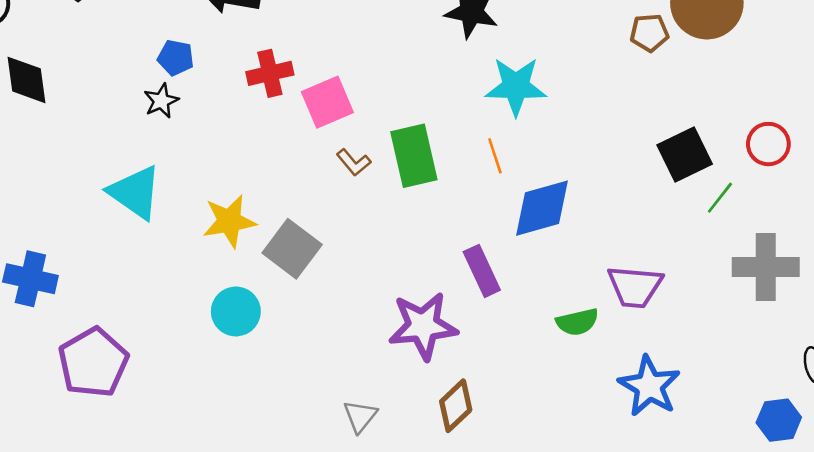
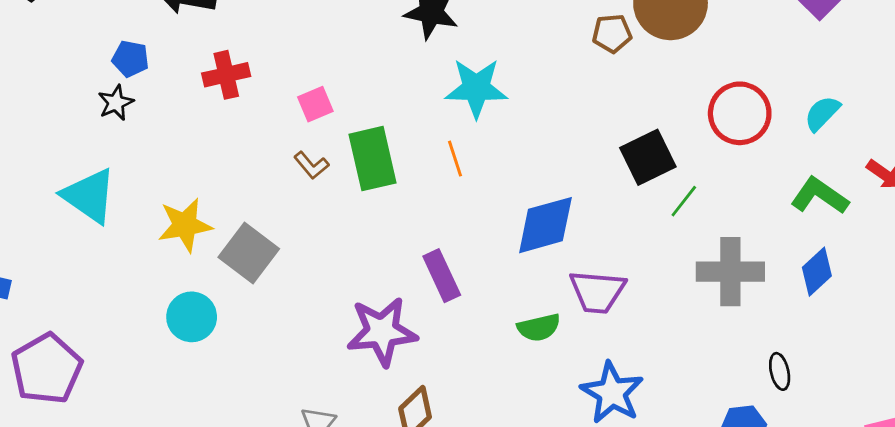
pink square: (327, 102) -> (315, 104), moved, size x0.7
red circle: (768, 144) -> (740, 113), moved, size x1.4
blue diamond: (542, 208) -> (545, 225), moved

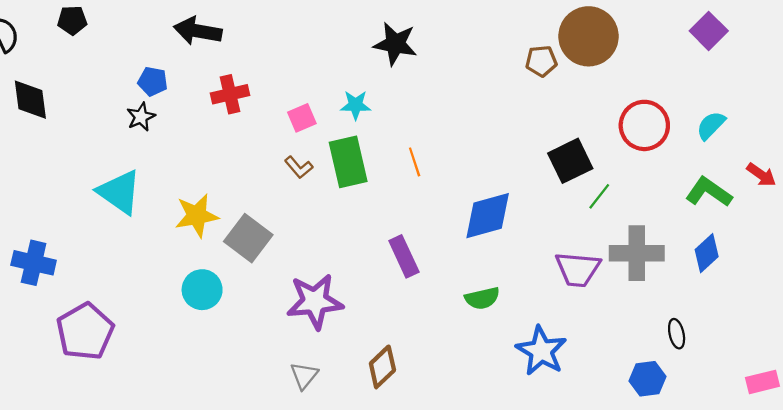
cyan star: (476, 88) -> (356, 105), moved, size x0.6
purple trapezoid: (597, 292) -> (578, 269), moved
purple star: (382, 332) -> (315, 301), moved

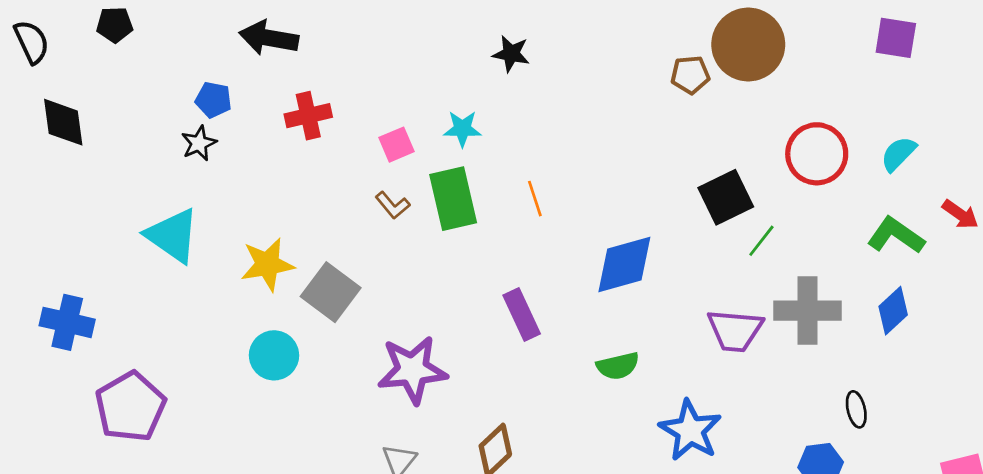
purple square: (709, 31) -> (896, 38), turned -36
black star: (395, 44) -> (511, 54), size x0.7

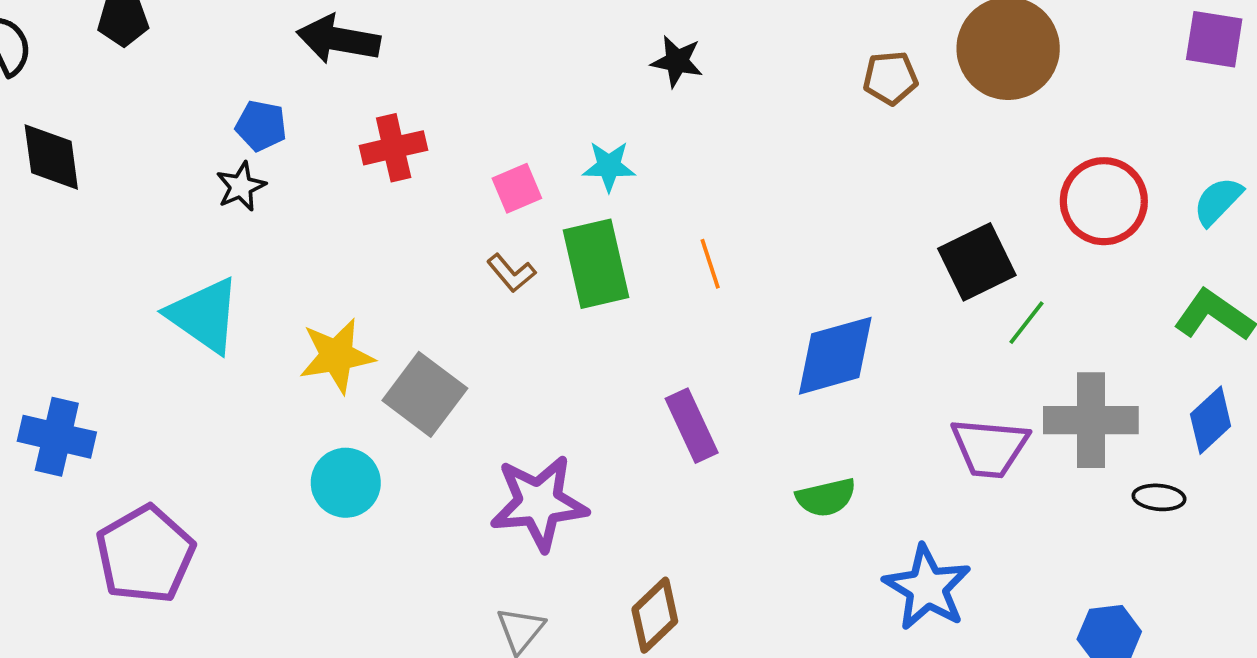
brown pentagon: (690, 75) -> (890, 78), moved
black ellipse: (856, 409) -> (1159, 497), moved, turned -72

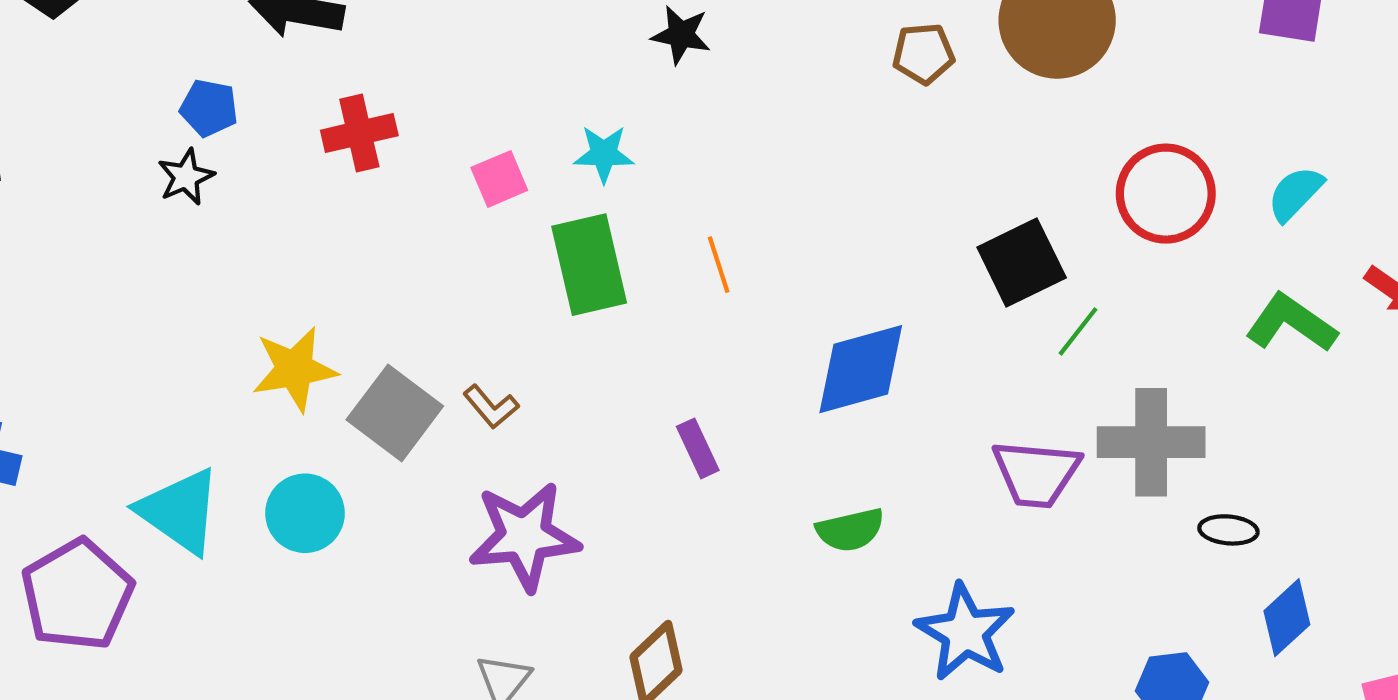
brown L-shape: (511, 273) -> (491, 407), moved
cyan triangle: (204, 315) -> (180, 511), moved
blue diamond: (1211, 420) -> (1287, 618), moved
purple rectangle: (692, 426) -> (698, 448), size x0.7

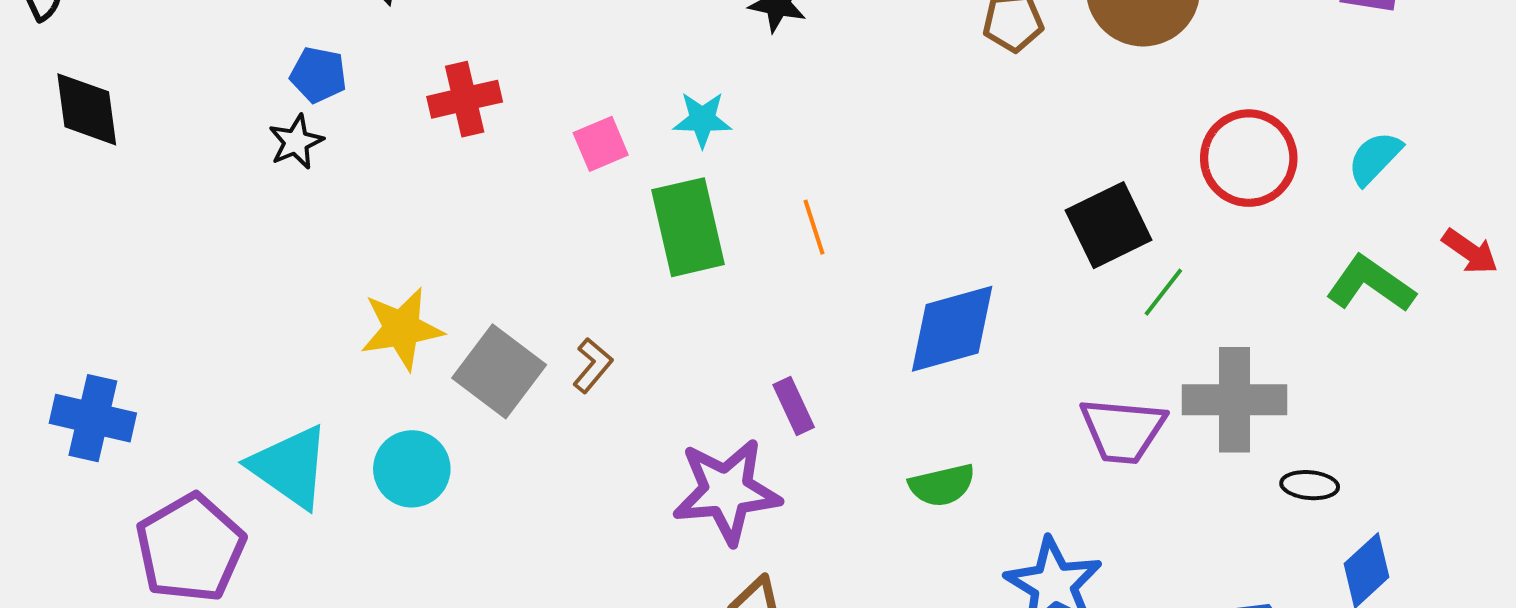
brown L-shape: (491, 407) -> (593, 365), turned -100
purple star: (524, 536) -> (727, 491), moved

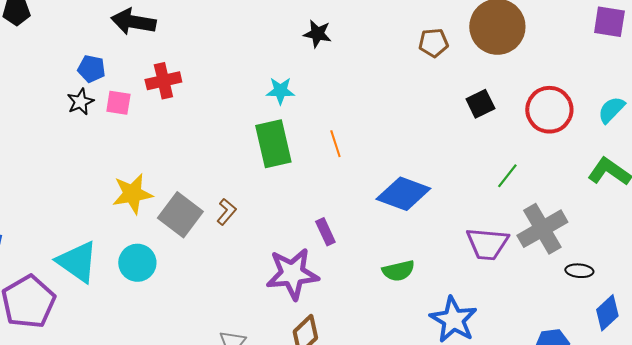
pink square: (601, 144) -> (118, 103), moved, turned 32
black square: (1109, 225) -> (480, 104), moved, size x0.7
blue diamond: (952, 329) -> (403, 194), turned 36
gray cross: (1234, 400) -> (542, 229), turned -30

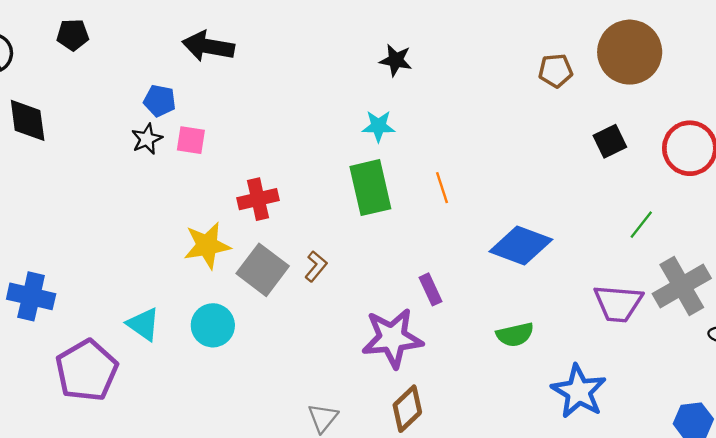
black star: (317, 34) -> (396, 60), moved
red cross: (163, 81) -> (258, 199), moved
cyan triangle: (77, 262) -> (143, 324), size x0.7

